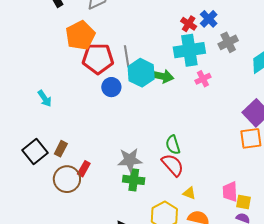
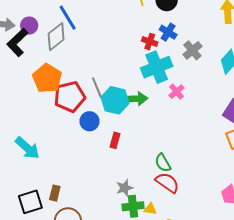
cyan arrow: (45, 98) -> (27, 148), size x1.5
black square: (35, 152) -> (30, 202), turned 35
gray star: (130, 160) -> (125, 188), size x0.7
red rectangle: (84, 169) -> (115, 140), moved
yellow triangle: (189, 193) -> (150, 209), moved

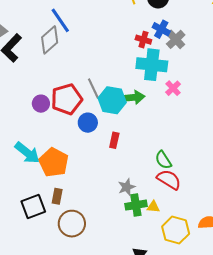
purple circle: (29, 26) -> (41, 104), moved
gray cross: (192, 50) -> (176, 39), moved
cyan cross: (157, 67) -> (152, 65), turned 32
orange pentagon: (47, 78) -> (54, 162), moved

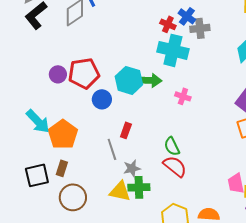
gray cross: (176, 39) -> (200, 28), turned 30
pink cross: (173, 88) -> (183, 96), moved, turned -35
gray line: (93, 89) -> (112, 149), moved
red rectangle: (114, 140) -> (126, 130), moved
yellow triangle: (153, 207) -> (120, 191), moved, size x1.6

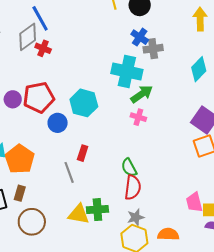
red cross: (168, 24) -> (43, 48), moved
green arrow: (150, 80) -> (142, 94), moved, turned -35
red semicircle: (175, 166) -> (133, 187), turned 60
gray star: (132, 168) -> (136, 217), moved

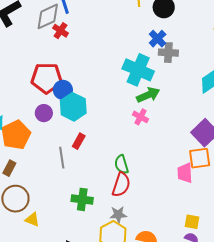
purple circle: (13, 99) -> (44, 113), moved
cyan hexagon: (84, 103) -> (73, 107), moved
blue circle: (58, 123) -> (63, 90), moved
pink trapezoid: (194, 202) -> (185, 173), moved
yellow triangle: (79, 214) -> (32, 220), moved, size x0.7

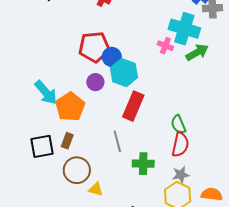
pink cross: (140, 117) -> (165, 46), moved
red rectangle: (79, 141) -> (133, 106), size x1.8
gray line: (62, 158) -> (117, 141), moved

